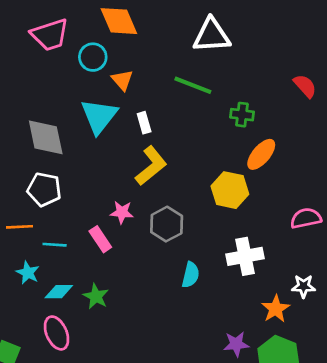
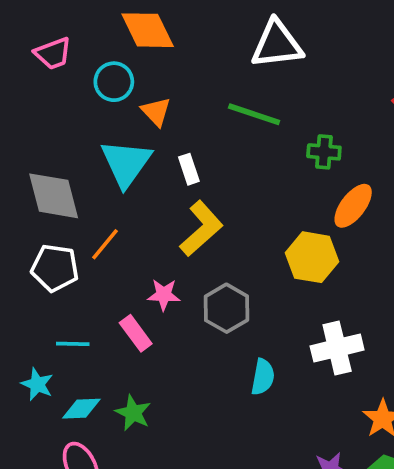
pink trapezoid: (50, 35) -> (53, 53), size x0.7
orange line: (20, 227) -> (105, 244), moved, turned -45

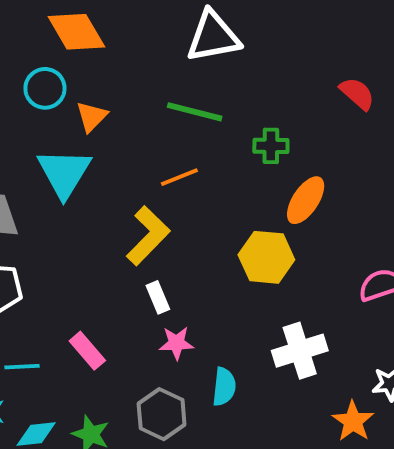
orange triangle: (156, 112) -> (92, 117), turned 32
white rectangle: (189, 169) -> (158, 297), moved
orange line: (105, 244) -> (179, 177), moved, turned 33
pink star: (164, 295) -> (176, 343), moved
gray hexagon: (226, 308) -> (162, 414), moved

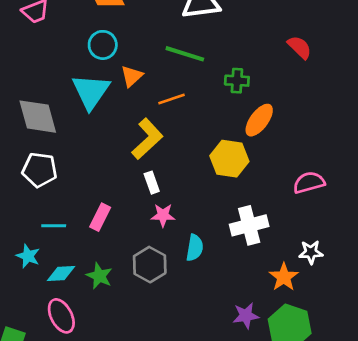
cyan circle: (45, 88) -> (103, 45), moved
orange triangle: (92, 117) -> (132, 76), moved
pink rectangle: (87, 351) -> (100, 217), turned 64

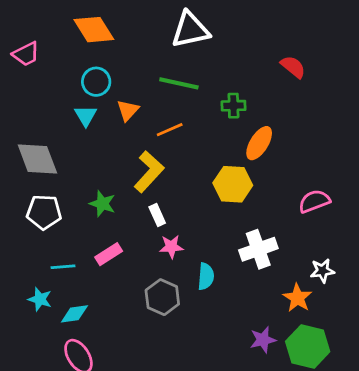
cyan triangle: (91, 91) -> (86, 116), moved, size x0.6
pink rectangle: (100, 217) -> (109, 254), turned 36
green star: (99, 276) -> (102, 204), moved

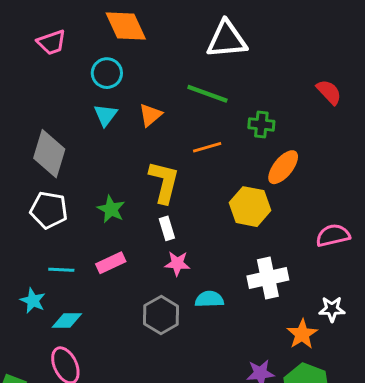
cyan circle: (96, 82) -> (107, 73), moved
orange line: (170, 130) -> (207, 147), moved
gray diamond: (37, 159) -> (49, 154), turned 30
yellow L-shape: (149, 172) -> (164, 182), turned -36
cyan semicircle: (206, 276) -> (209, 299), turned -104

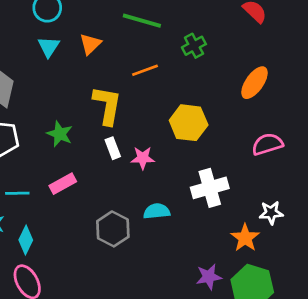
green cross: (261, 124) -> (194, 46), turned -30
orange ellipse: (283, 167) -> (254, 83), moved
pink star: (177, 263) -> (143, 158), moved
cyan diamond: (67, 321) -> (26, 240), turned -60

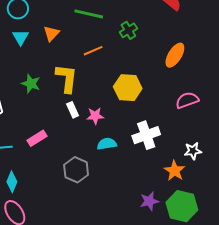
green star: (60, 134) -> (31, 84), moved
cyan semicircle: (157, 211) -> (107, 144), moved

